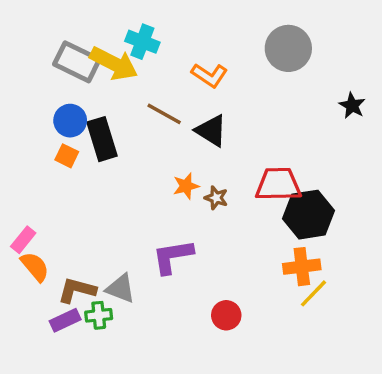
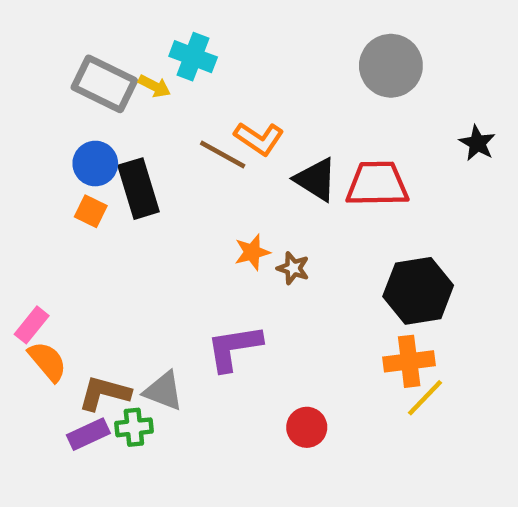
yellow arrow: (114, 64) -> (154, 86), size x0.5
orange L-shape: (209, 75) -> (259, 138), moved
black triangle: (211, 131) -> (316, 179), moved
red trapezoid: (278, 184) -> (377, 184), moved

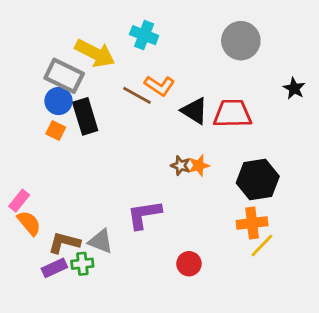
cyan cross: (193, 57) -> (144, 35), moved
gray rectangle: (104, 84) -> (64, 76), moved
yellow arrow: (154, 86) -> (95, 53), size x2.0
orange star: (252, 252) -> (199, 166), moved

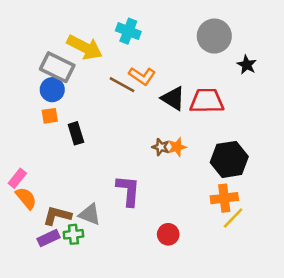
black star: (294, 88) -> (247, 65), moved
black rectangle: (85, 116) -> (76, 133), moved, size x0.7
orange square: (56, 130) -> (50, 116), turned -35
purple L-shape: (144, 215) -> (128, 191), turned 104

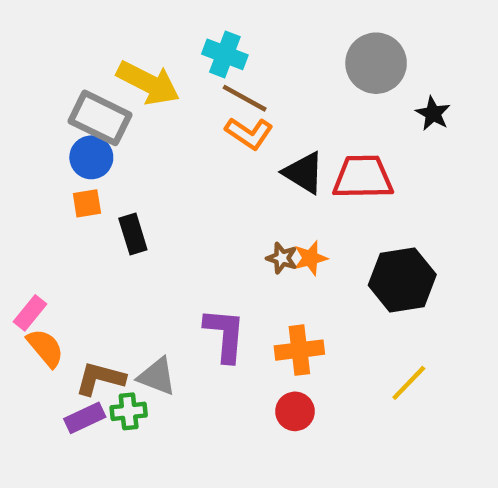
brown line: (122, 85) -> (245, 98), moved
orange cross: (224, 198) -> (299, 350), moved

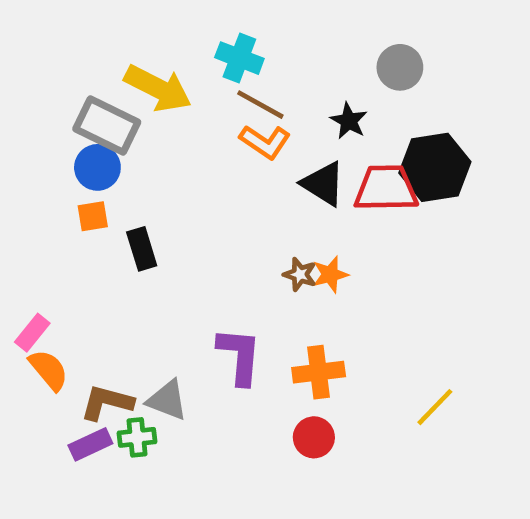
gray circle: (376, 63) -> (400, 67), size x0.7
black star: (433, 114) -> (349, 121), moved
black hexagon: (402, 280) -> (435, 167), moved

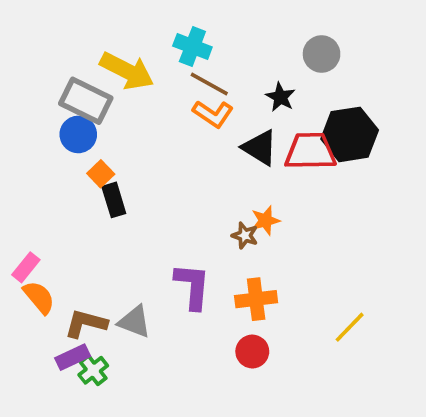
orange square: (93, 216) -> (101, 174), moved, turned -35
brown star: (300, 274) -> (245, 236), moved
green cross: (137, 437) -> (93, 370), moved, turned -32

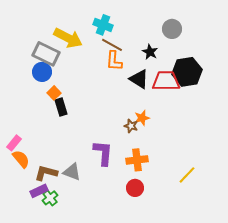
orange L-shape: (213, 114) -> (114, 61), turned 60

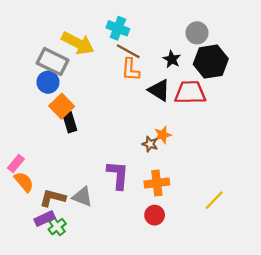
black hexagon: (187, 72) -> (211, 62), moved
orange square: (54, 93) -> (62, 106), size x1.5

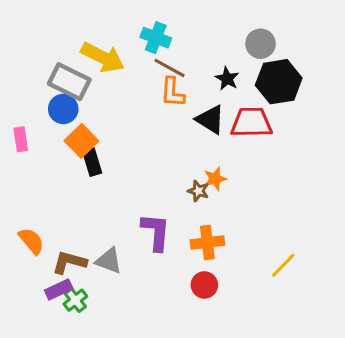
pink rectangle: (16, 164) -> (21, 139), moved, turned -48

